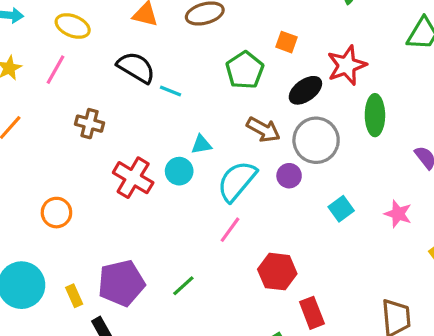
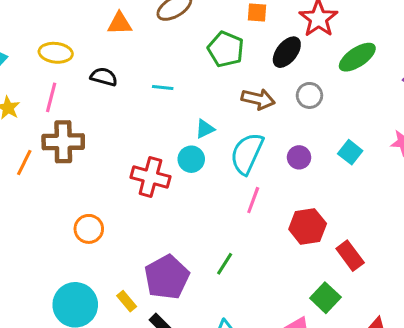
black semicircle: (136, 67) -> (104, 77), moved, size x0.7
green ellipse: (375, 115) -> (357, 57), turned 72
brown cross: (89, 124) -> (63, 142), moved, size x1.5
gray circle: (316, 140) -> (309, 95), size x0.6
purple circle: (289, 176) -> (299, 157), moved

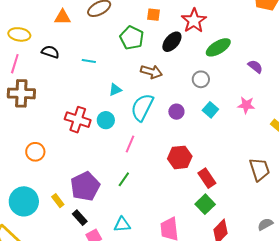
gray circle: (309, 95) -> (201, 79), moved
cyan circle: (191, 159) -> (106, 120), moved
pink line: (253, 200) -> (130, 144), moved
green square: (325, 298) -> (205, 204), moved

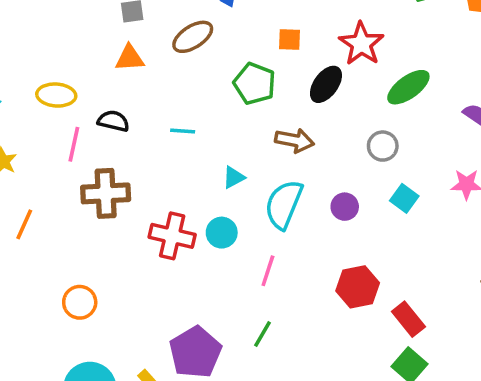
pink line: (15, 64) -> (74, 144), moved
brown cross: (21, 93) -> (106, 193), moved
orange circle: (35, 152) -> (80, 302), moved

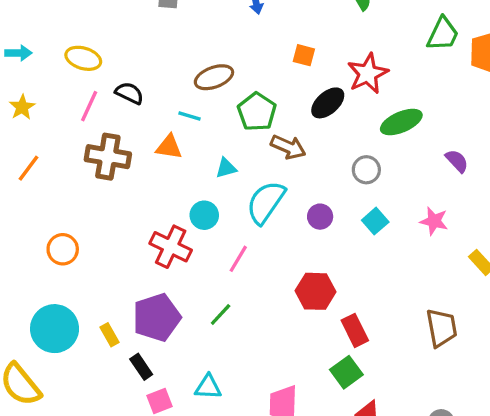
brown ellipse: (193, 37) -> (214, 77), moved
orange triangle: (130, 58) -> (169, 147), moved
green pentagon: (254, 84) -> (257, 112), moved
red cross: (172, 236) -> (171, 247), moved

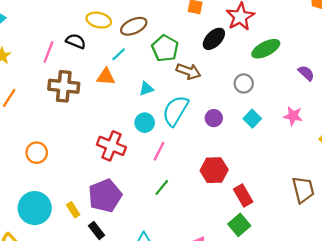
yellow ellipse: (83, 58) -> (99, 20), moved
cyan line: (190, 116) -> (119, 54), turned -56
cyan circle: (204, 215) -> (145, 123), moved
green line: (221, 315) -> (162, 187), moved

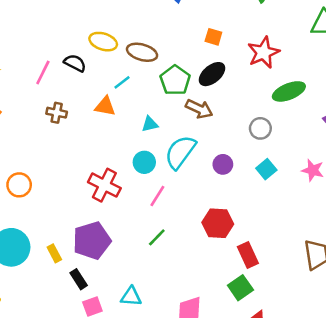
brown ellipse: (134, 26) -> (142, 52), turned 35
black ellipse: (214, 39) -> (212, 74), moved
brown cross: (64, 86) -> (57, 113), size x0.6

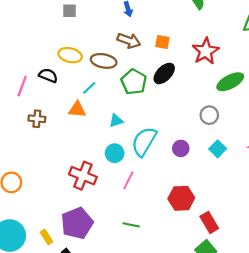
brown arrow: (199, 109) -> (129, 41), moved
green line: (157, 237) -> (131, 225), moved, turned 63

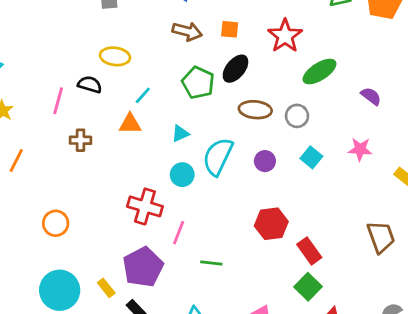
brown ellipse: (104, 61) -> (255, 110), moved
pink line: (128, 180) -> (179, 233), moved

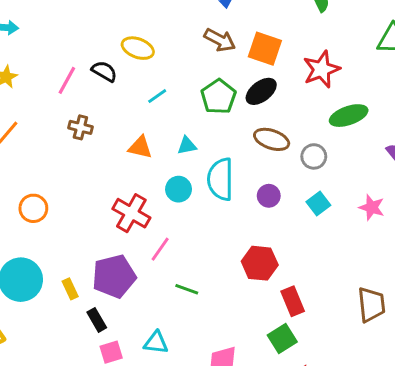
orange square: (230, 29) -> (265, 49), size x1.6
orange triangle: (130, 124) -> (140, 147), moved
cyan semicircle: (218, 157) -> (220, 179), turned -39

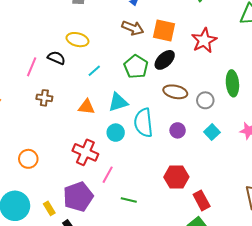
green ellipse: (349, 116) -> (232, 83), moved, turned -70
cyan triangle: (187, 146) -> (118, 102), size x1.5
orange circle: (33, 208) -> (28, 159), moved

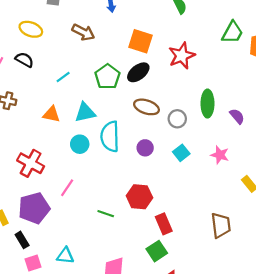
brown arrow: (133, 28) -> (83, 32), moved
yellow ellipse: (77, 40) -> (31, 29), moved
red cross: (85, 152) -> (31, 163), moved
green line: (129, 200) -> (106, 214), moved

